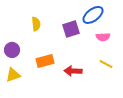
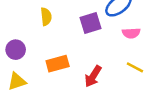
red arrow: (73, 71) -> (93, 76), turned -60

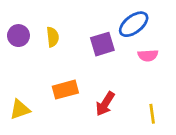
purple circle: (16, 50) -> (18, 36), moved
yellow line: (135, 67) -> (152, 114), moved, turned 54

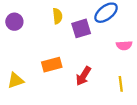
yellow semicircle: (53, 37) -> (57, 16), moved
pink semicircle: (148, 55) -> (124, 45), moved

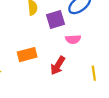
pink semicircle: (124, 45) -> (73, 39), moved

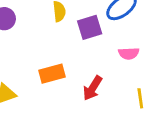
pink semicircle: (73, 39) -> (129, 53), moved

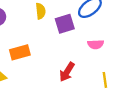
orange rectangle: (52, 74) -> (20, 52), moved

